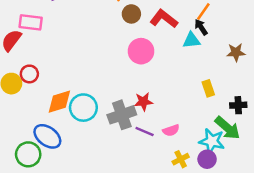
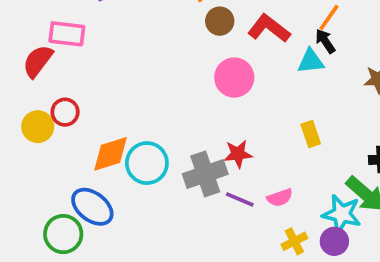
yellow rectangle: (208, 88) -> (311, 134), moved

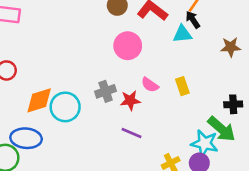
gray cross: (205, 174) -> (106, 91), moved, size x0.7
pink semicircle: (280, 198) -> (150, 85), moved, turned 54
blue ellipse: (92, 207) -> (26, 138), turned -32

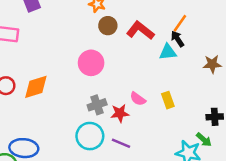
pink circle: (128, 46) -> (91, 63), moved
orange diamond: (39, 100) -> (36, 87), moved
cyan circle: (65, 107) -> (90, 136), moved
green arrow: (221, 129) -> (204, 140), size x0.6

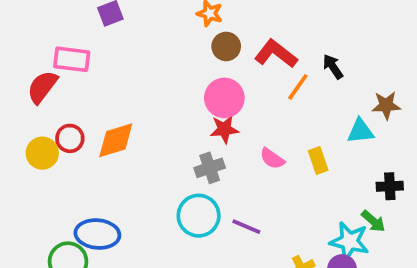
orange line: (180, 23) -> (298, 87), moved
cyan triangle: (168, 52) -> (360, 131), moved
pink circle: (91, 63) -> (224, 98), moved
red star: (120, 113) -> (224, 129), moved

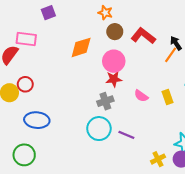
orange line: (298, 87) -> (171, 55), moved
orange diamond: (116, 140) -> (81, 47), moved
blue ellipse: (97, 234) -> (37, 120), moved

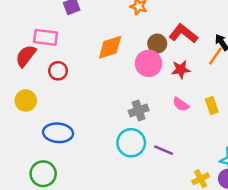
brown circle: (115, 32) -> (157, 44), moved
red star: (114, 79) -> (181, 70), moved
red circle: (25, 84) -> (58, 71), moved

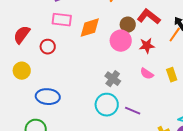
pink rectangle: (46, 37) -> (62, 20), moved
gray cross: (139, 110) -> (113, 79), turned -35

